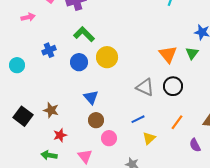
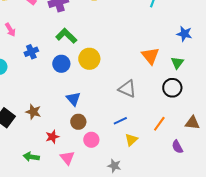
pink arrow: (28, 17) -> (10, 30), moved, turned 72
green triangle: (192, 53) -> (177, 63), moved
black circle: (173, 86) -> (172, 88), moved
red star: (60, 135) -> (52, 137), moved

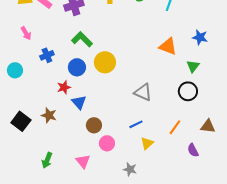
orange triangle: (150, 56) -> (168, 46), moved, turned -30
blue triangle: (73, 99) -> (79, 102), moved
red star: (52, 137) -> (64, 87), moved
green arrow: (31, 157) -> (47, 160), turned -77

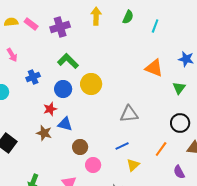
black circle: (188, 91) -> (180, 123), moved
gray triangle: (143, 92) -> (129, 114), turned -30
blue triangle: (79, 102) -> (65, 124), turned -35
brown star: (49, 115) -> (44, 133), moved

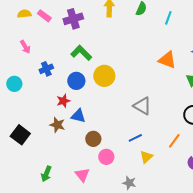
gray triangle: (129, 114) -> (142, 106), turned 36

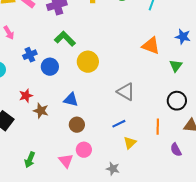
blue circle: (76, 81) -> (50, 67), moved
red star: (63, 101) -> (26, 96), moved
blue triangle: (78, 116) -> (71, 100), moved
orange line: (174, 141) -> (158, 127), turned -35
pink circle: (106, 157) -> (84, 150), moved

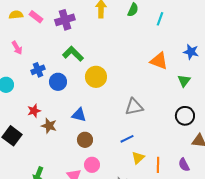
gray triangle: (126, 92) -> (134, 107), turned -42
orange line: (158, 127) -> (158, 165), moved

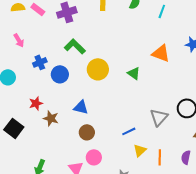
green triangle: (184, 81) -> (134, 73), moved, turned -32
gray triangle: (134, 107) -> (159, 117), moved, turned -36
purple semicircle: (184, 165) -> (186, 157), turned 40

